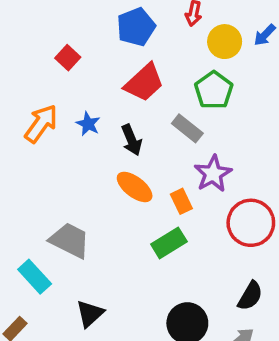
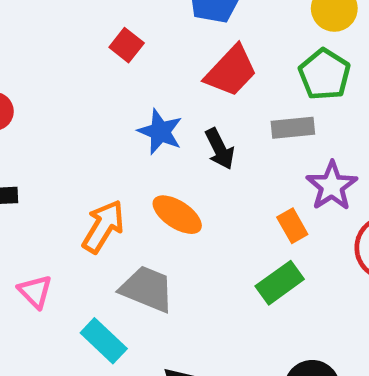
orange arrow: (41, 124) -> (103, 226), moved
blue star: (88, 124) -> (160, 132), size x1.4
gray rectangle: (187, 128) -> (293, 128), turned -40
orange ellipse: (135, 187) -> (177, 215), moved

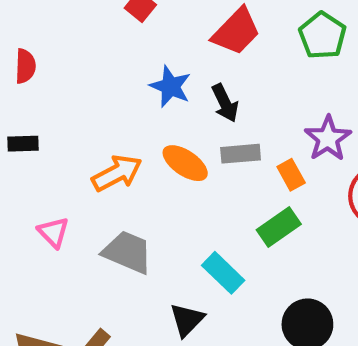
gray rectangle: (293, 128) -> (241, 154), moved
orange arrow: (103, 226) -> (117, 173), turned 30
gray trapezoid: (147, 289) -> (127, 252), moved
cyan rectangle: (104, 341) -> (223, 273), moved

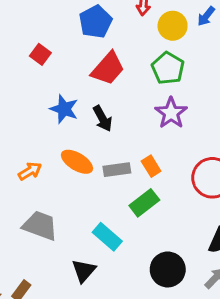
purple star: (328, 138) -> (171, 113), moved
gray rectangle: (241, 154) -> (117, 170), moved
orange arrow: (117, 173) -> (30, 171), size x0.7

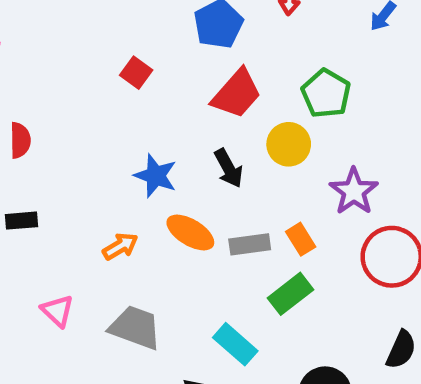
yellow circle: (173, 26) -> (289, 144), moved
blue star: (64, 109) -> (156, 176), moved
purple star: (171, 113) -> (354, 191), moved

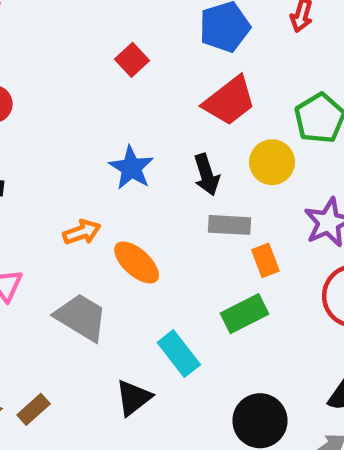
orange ellipse: (190, 232) -> (137, 262), moved
gray rectangle: (250, 244) -> (230, 225), moved

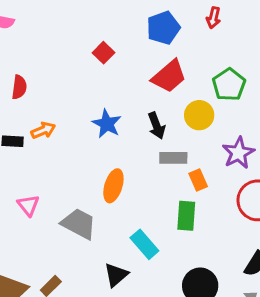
orange arrow: (82, 232) -> (43, 130), moved
orange ellipse: (137, 262) -> (113, 186), turned 68
green rectangle: (244, 314) -> (186, 216), turned -56

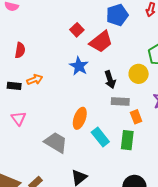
red trapezoid: (169, 76) -> (101, 42), moved
blue star: (107, 124) -> (79, 66), moved
pink triangle: (28, 205) -> (19, 118), moved
cyan rectangle: (144, 244) -> (100, 137), moved

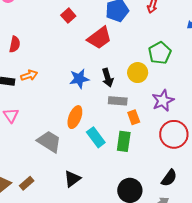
red square: (77, 30) -> (68, 16), moved
blue star: (79, 66) -> (79, 79), moved, turned 30

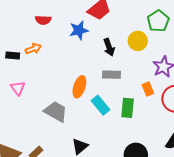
red semicircle: (15, 44) -> (43, 20), moved, turned 84
blue star: (79, 79) -> (79, 30), moved
gray rectangle: (118, 101) -> (111, 75), moved
orange rectangle: (134, 117) -> (148, 89), moved

